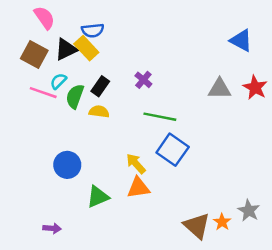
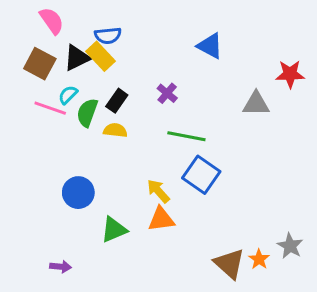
blue triangle: (241, 41) -> (210, 46), moved
red star: (255, 87) -> (290, 74), moved, turned -30

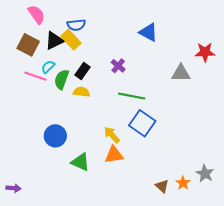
green triangle: (114, 230) -> (80, 162), turned 48
brown triangle: (229, 264) -> (162, 186), size x0.6
purple arrow: (61, 267) -> (13, 188), moved

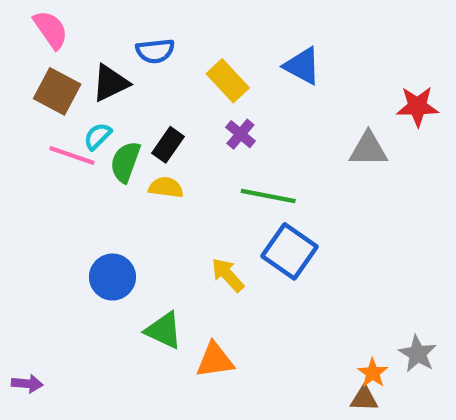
pink semicircle: (36, 14) -> (51, 30), moved
yellow rectangle: (71, 40) -> (228, 81), moved
orange triangle: (114, 155) -> (215, 360), moved
brown triangle: (162, 186) -> (364, 399), moved, turned -40

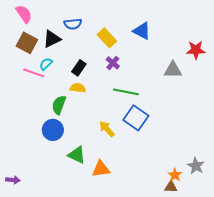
green semicircle: (125, 162) -> (59, 105), moved

